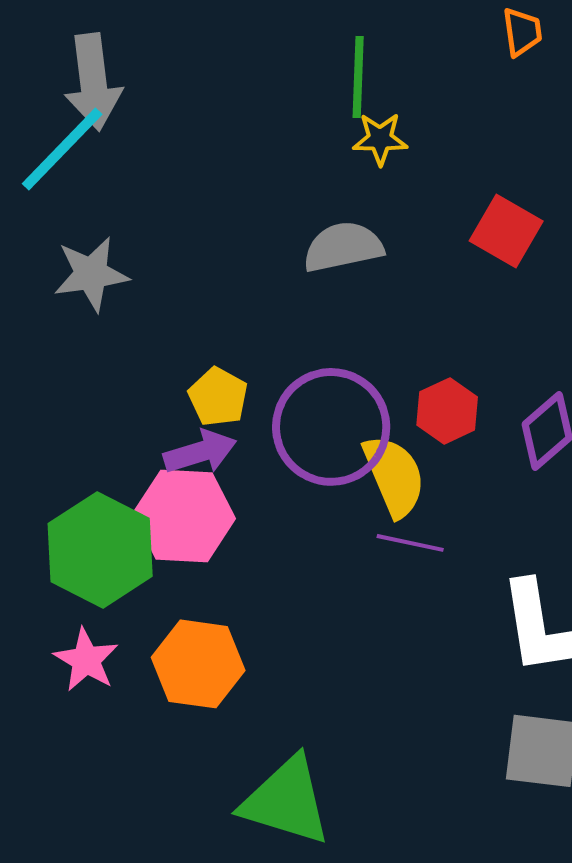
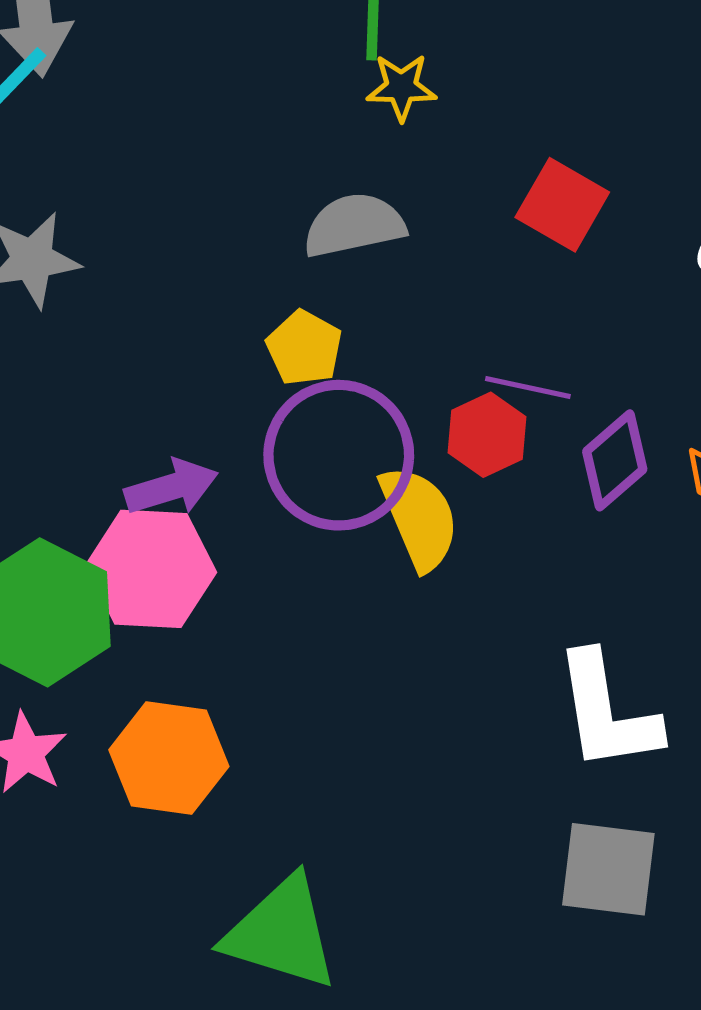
yellow pentagon: (218, 397) -> (304, 348), moved
purple line: (410, 543) -> (528, 387), moved

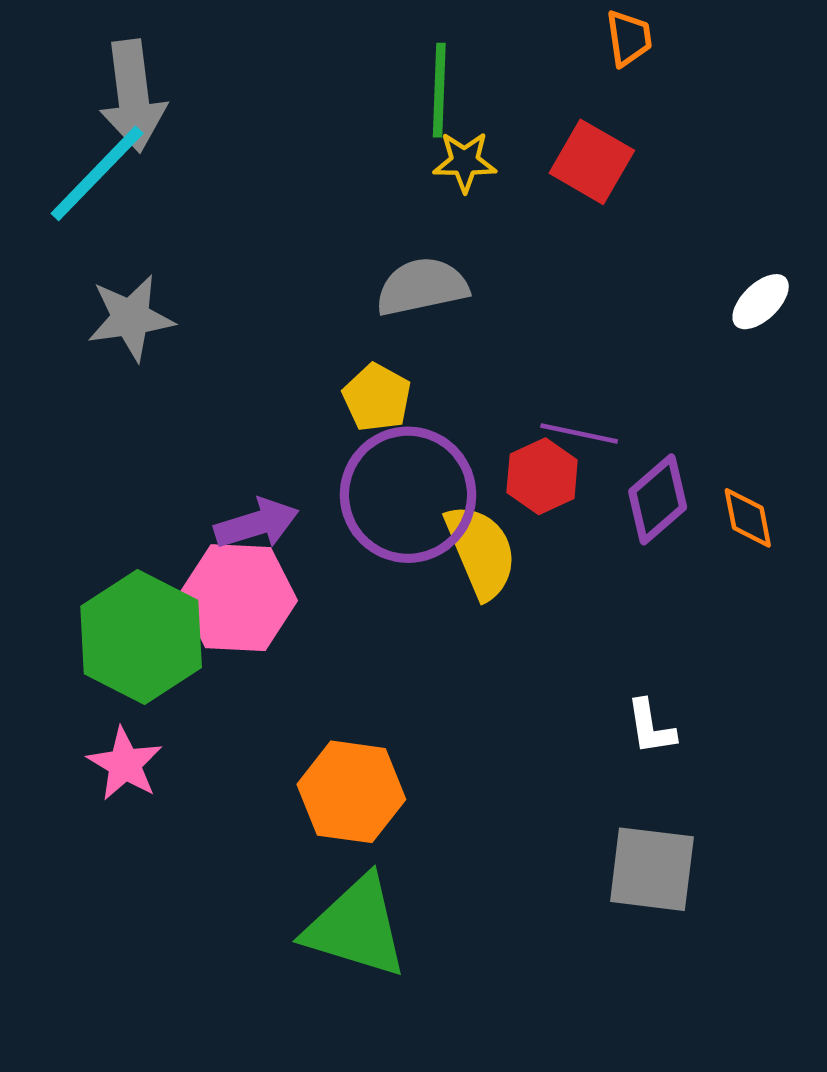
red square: (562, 205) -> (592, 162), moved
white L-shape: (607, 712) -> (651, 727), size x0.5
orange hexagon: (169, 758) -> (351, 792), moved

